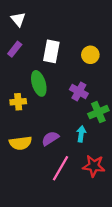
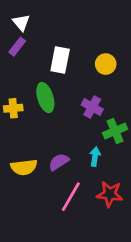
purple rectangle: (15, 49) -> (17, 47), moved
yellow cross: (18, 102) -> (13, 108), moved

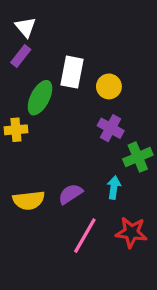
yellow circle: (106, 64) -> (109, 86), moved
green ellipse: (45, 98) -> (40, 98), moved, turned 44

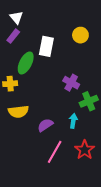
yellow circle: (109, 86) -> (80, 35), moved
yellow semicircle: (29, 200) -> (18, 112), moved
red star: (131, 232) -> (85, 150), turned 30

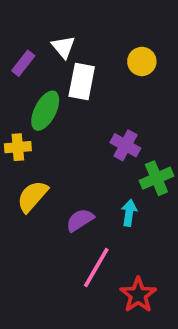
white triangle: (16, 17) -> (63, 47), moved
yellow semicircle: (18, 112) -> (32, 196), turned 138
red star: (85, 150) -> (138, 295), moved

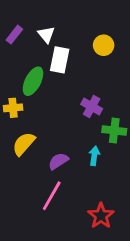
purple rectangle: (23, 63) -> (14, 35), moved
green cross: (156, 178) -> (114, 130), turned 30
pink line: (96, 268) -> (52, 196), moved

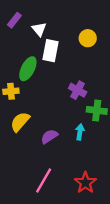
purple rectangle: (14, 35) -> (14, 20), moved
pink line: (52, 196) -> (44, 180), moved

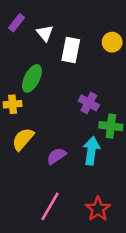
yellow circle: (88, 38) -> (112, 42), moved
white rectangle: (50, 51) -> (71, 50), moved
cyan arrow: (80, 132) -> (91, 151), size x1.5

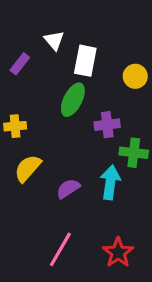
purple rectangle: (16, 23) -> (20, 64), moved
yellow circle: (112, 42) -> (135, 76), moved
green ellipse: (32, 78) -> (73, 100), moved
purple cross: (89, 103) -> (107, 125), turned -36

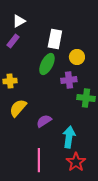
white triangle: (54, 40) -> (19, 21), moved, turned 40
yellow circle: (135, 76) -> (77, 57), moved
cyan arrow: (110, 182) -> (69, 137), moved
pink line: (60, 249) -> (39, 160), turned -30

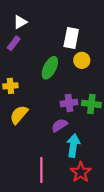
white rectangle: (55, 39) -> (71, 38), moved
purple cross: (69, 80) -> (69, 103), moved
purple semicircle: (44, 121) -> (59, 125), moved

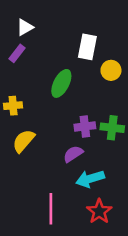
yellow circle: (82, 60) -> (111, 70), moved
cyan arrow: (73, 146) -> (90, 179), turned -115

